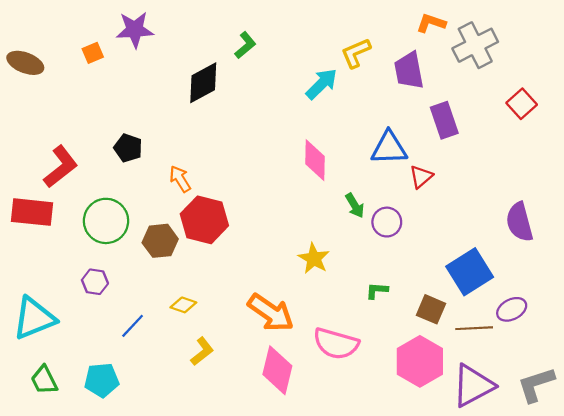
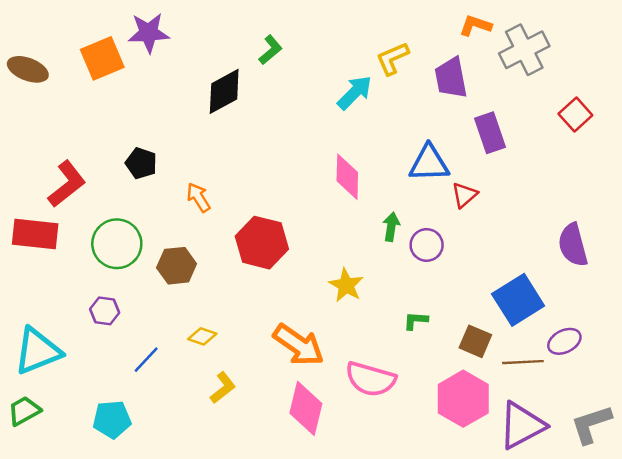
orange square: (93, 53) -> (102, 58), size x1.8
green arrow: (355, 205) -> (391, 227), turned -140
red hexagon: (204, 220) -> (262, 243), moved
green trapezoid: (44, 380) -> (24, 411), moved, turned 88

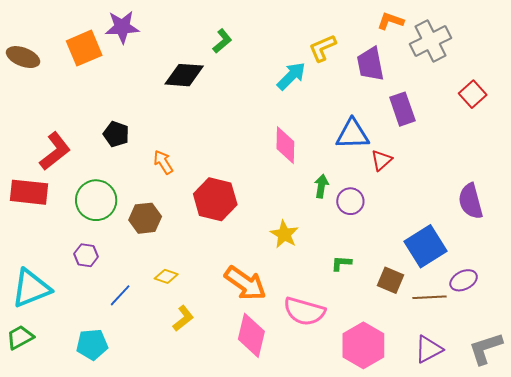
black diamond: (224, 91) -> (184, 75), turned 33
pink hexagon: (463, 399) -> (363, 345), moved
purple triangle: (522, 425) -> (428, 349), size x0.7

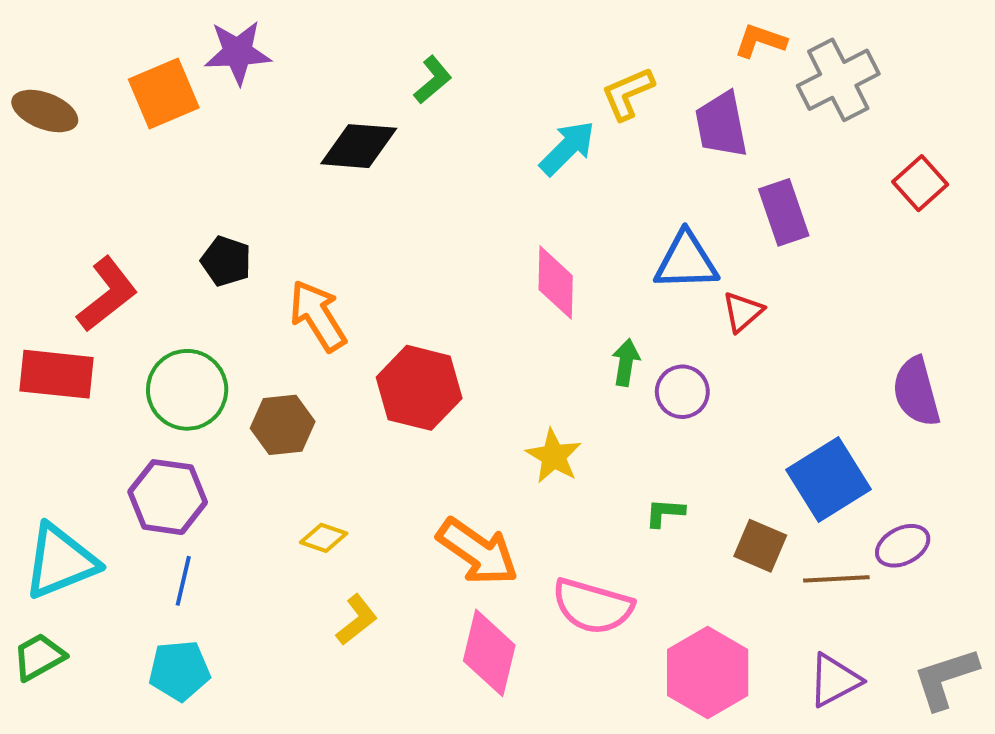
orange arrow: (163, 162) -> (318, 316), size x1.5
purple hexagon: (86, 255) -> (168, 497), size x1.6
blue line: (120, 295) -> (183, 581), moved, turned -30

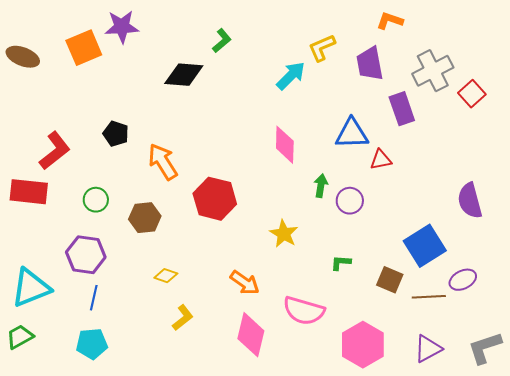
gray cross: (838, 80) -> (433, 71), moved
red triangle: (743, 312) -> (381, 160), turned 30
green circle: (187, 390) -> (96, 200), size x0.6
orange arrow: (478, 552) -> (245, 283), size x0.7

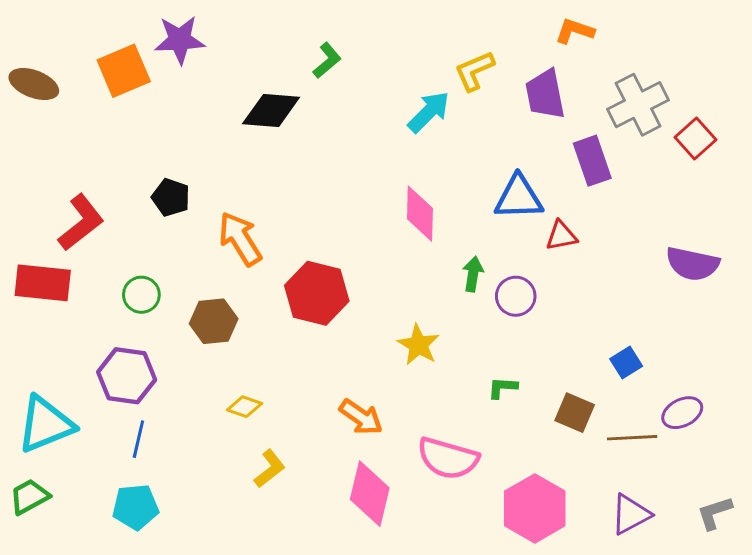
purple semicircle: (470, 201) -> (693, 264), moved, turned -63
blue square: (425, 246) -> (626, 363), size x0.5
gray L-shape: (485, 348) -> (715, 513), size x0.7

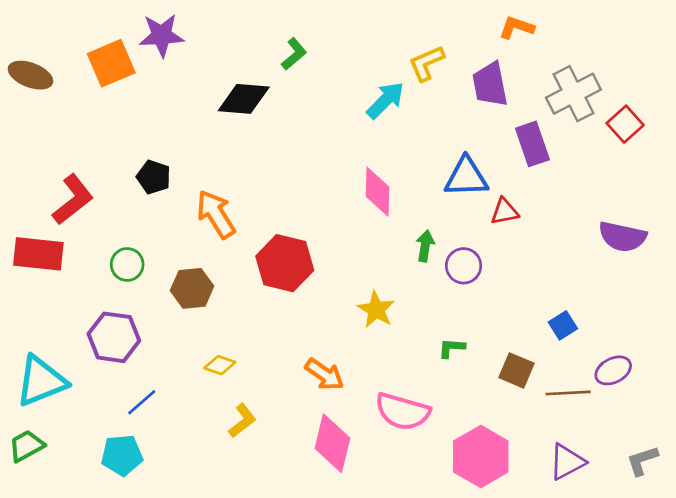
blue line: (138, 439) -> (142, 402), moved, turned 36

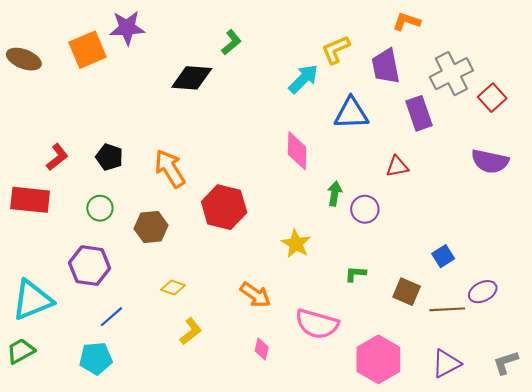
black pentagon: (154, 177) -> (109, 157), moved
blue triangle: (466, 177) -> (351, 113), moved
red L-shape: (73, 200) -> (57, 157), size x0.7
purple semicircle: (622, 237) -> (490, 161), moved
pink diamond: (332, 443) -> (262, 349), size x0.5

